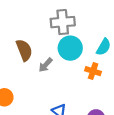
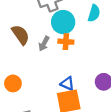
orange cross: (93, 71) -> (66, 42), moved

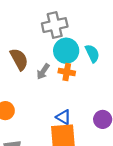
cyan semicircle: (94, 13) -> (92, 53), moved, turned -49

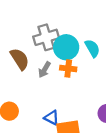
gray cross: (55, 25) -> (46, 37), moved
blue triangle: (63, 117) -> (52, 118), moved

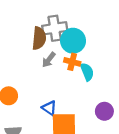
cyan semicircle: (92, 48) -> (87, 72), moved
brown semicircle: (20, 59) -> (39, 38), moved, turned 30

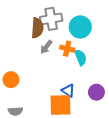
cyan circle: (73, 41) -> (80, 27), moved
blue triangle: (49, 108) -> (68, 90), moved

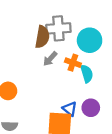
purple circle: (96, 92) -> (91, 108), moved

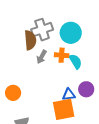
blue triangle: (70, 109) -> (69, 95), turned -32

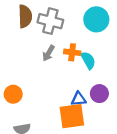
gray cross: (42, 30) -> (50, 21), turned 30
cyan circle: (71, 33) -> (96, 19), moved
brown semicircle: (30, 40) -> (25, 16), moved

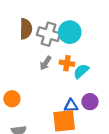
cyan circle: (96, 19) -> (70, 32), moved
cyan semicircle: (88, 60) -> (81, 71), turned -105

